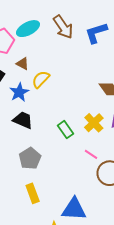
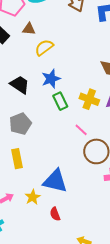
brown triangle: (23, 64) -> (29, 29), turned -32
blue star: (19, 92) -> (51, 79), moved
yellow cross: (94, 123) -> (89, 99), turned -36

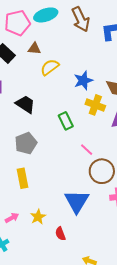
blue star: (51, 79) -> (83, 80), moved
yellow cross: (89, 99) -> (95, 105), moved
blue triangle: (55, 181) -> (77, 201), moved, turned 48

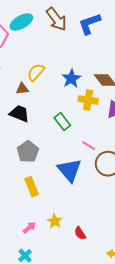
brown triangle: (34, 49) -> (22, 89), moved
blue triangle: (77, 201) -> (69, 170), moved

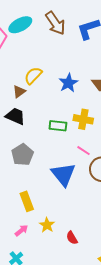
brown triangle: (22, 89) -> (19, 92), turned -32
yellow cross: (88, 100) -> (83, 119), moved
green rectangle: (62, 122) -> (58, 126), turned -48
yellow rectangle: (32, 187) -> (27, 201), moved

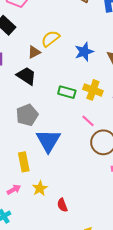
blue triangle: (63, 174) -> (48, 141), moved

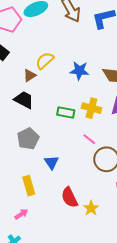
blue star: (84, 52) -> (79, 71), turned 30
blue triangle: (48, 141) -> (51, 162), size x0.6
yellow star: (40, 188) -> (91, 208), moved
red semicircle: (62, 205) -> (69, 197), moved, size x1.5

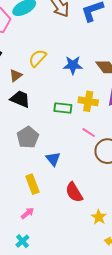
brown triangle: (30, 75) -> (16, 75), moved
yellow star: (91, 208) -> (99, 217), moved

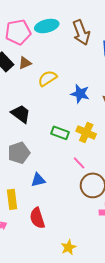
brown triangle: (16, 75) -> (25, 63), moved
blue triangle: (53, 159) -> (38, 180), turned 42
red semicircle: (74, 192) -> (37, 218), moved

